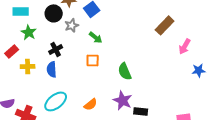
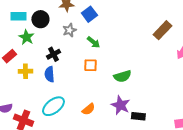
black circle: (54, 13) -> (40, 19), moved
green semicircle: (125, 71) -> (122, 76), turned -84

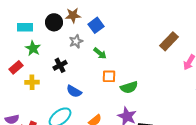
black circle: (40, 19) -> (54, 22), moved
orange square: (90, 65) -> (109, 76), moved
blue semicircle: (49, 74) -> (74, 91), moved, turned -56

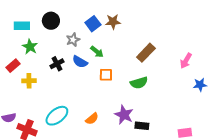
brown star: (73, 15) -> (113, 22), moved
brown rectangle: (169, 41) -> (146, 53), moved
green semicircle: (129, 87) -> (139, 83), moved
blue semicircle: (74, 91) -> (80, 62), moved

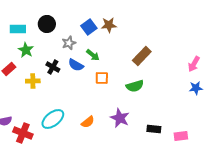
pink arrow: (186, 61) -> (194, 64), moved
black cross: (57, 64) -> (53, 67), turned -32
yellow cross: (29, 81) -> (33, 81), moved
black rectangle: (142, 126) -> (154, 129), moved

